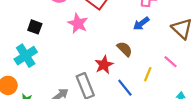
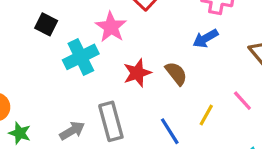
cyan cross: (26, 56) -> (81, 57), moved
red star: (104, 65) -> (137, 73), moved

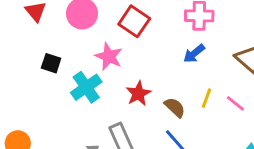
brown semicircle: (176, 73) -> (175, 107), moved
yellow line: (206, 115) -> (206, 98), moved

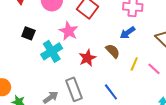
brown semicircle: (175, 107) -> (113, 51), moved

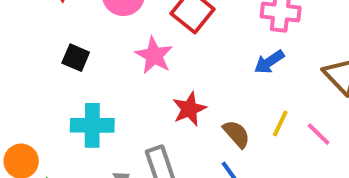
cyan cross: (52, 51) -> (92, 125), moved, turned 30
brown semicircle: (113, 51) -> (236, 134), moved

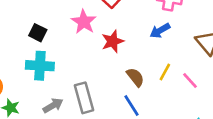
black square: (76, 58) -> (38, 33), moved
red star: (189, 109) -> (113, 41), moved

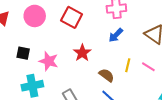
pink star: (84, 22) -> (49, 61), moved
black square: (38, 33) -> (23, 53), moved

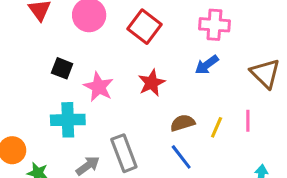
yellow line: (128, 65) -> (217, 127), moved
pink line: (148, 67) -> (248, 121), turned 48
brown semicircle: (107, 75) -> (183, 123), turned -63

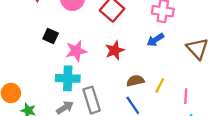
pink star: (99, 87) -> (76, 51), turned 30
cyan cross: (68, 120) -> (68, 78), moved
pink line: (248, 121) -> (186, 96), moved

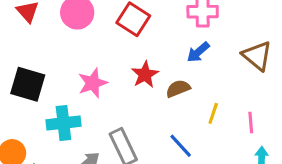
black square: (51, 36) -> (28, 84), moved, size x1.6
cyan cross: (68, 78) -> (63, 123), moved
brown semicircle: (135, 81) -> (178, 89), moved

